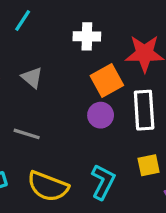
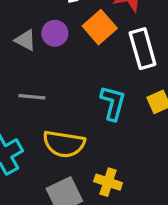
purple circle: (101, 115) -> (55, 33), moved
cyan L-shape: (103, 182) -> (113, 103), moved

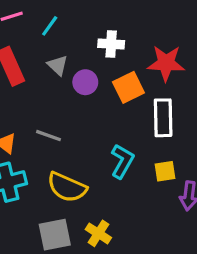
gray triangle: (25, 40) -> (58, 65), moved

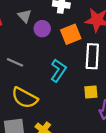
cyan L-shape: (122, 161) -> (58, 70), moved

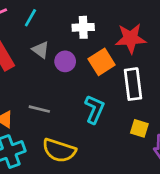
yellow square: (91, 92) -> (139, 128), turned 32

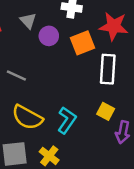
cyan L-shape: (95, 109) -> (67, 120), moved

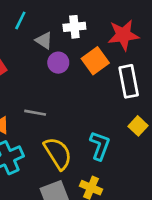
gray triangle: (28, 21) -> (44, 40), moved
yellow square: (106, 111) -> (138, 126), turned 30
yellow semicircle: (27, 117) -> (58, 153), turned -136

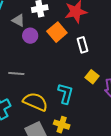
white rectangle: (129, 81) -> (82, 45), size x0.7
yellow semicircle: (58, 153) -> (35, 102), turned -30

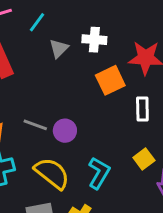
gray triangle: (18, 20) -> (59, 48), turned 32
purple circle: (30, 36) -> (65, 131), moved

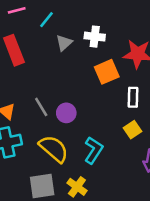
gray line: (35, 125) -> (41, 107), turned 36
yellow square: (144, 159) -> (133, 130), moved

